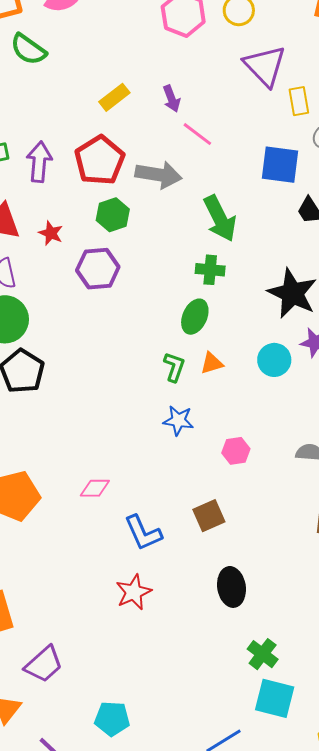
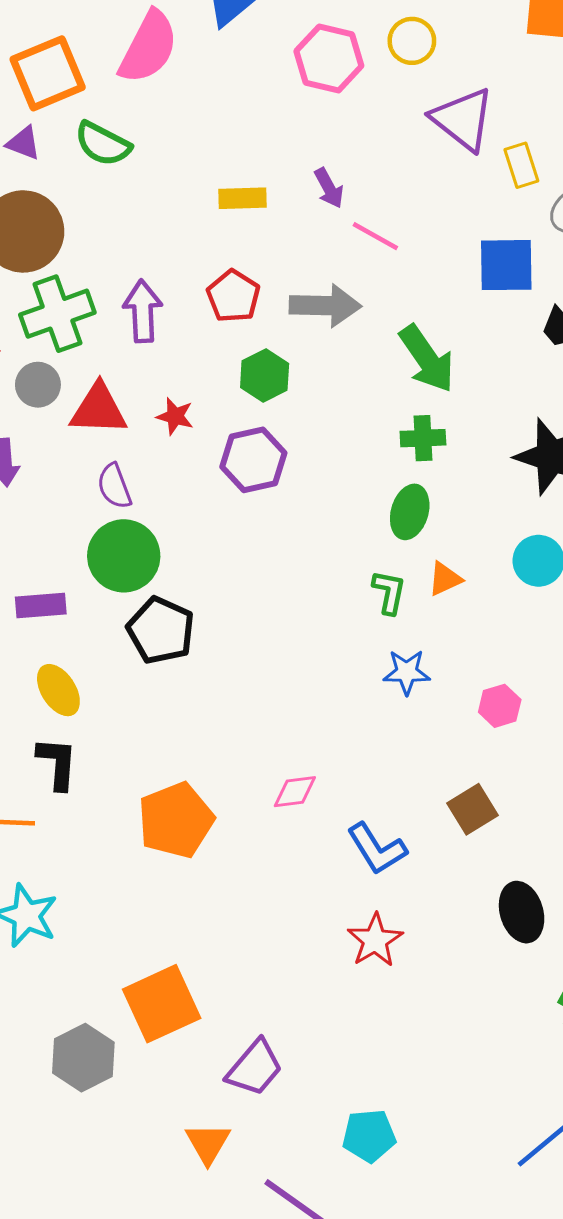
yellow rectangle: (114, 97) -> (243, 198), turned 44
red pentagon: (100, 160) -> (233, 296), size x0.7

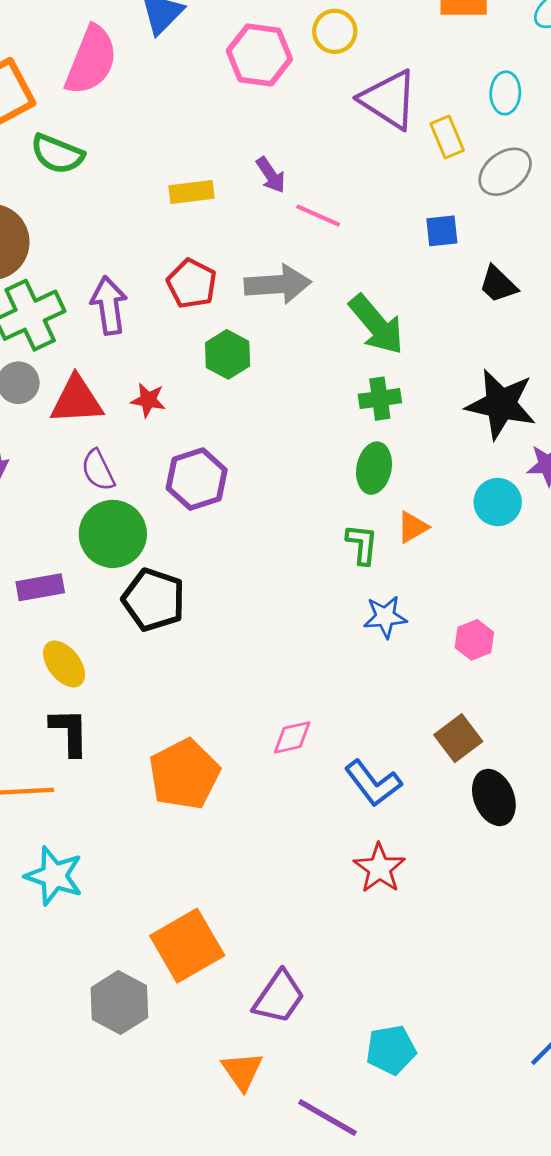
blue square: (506, 265) -> (442, 231), size x0.6
purple hexagon: (253, 460) -> (197, 479), moved
black ellipse: (522, 912) -> (494, 797), moved

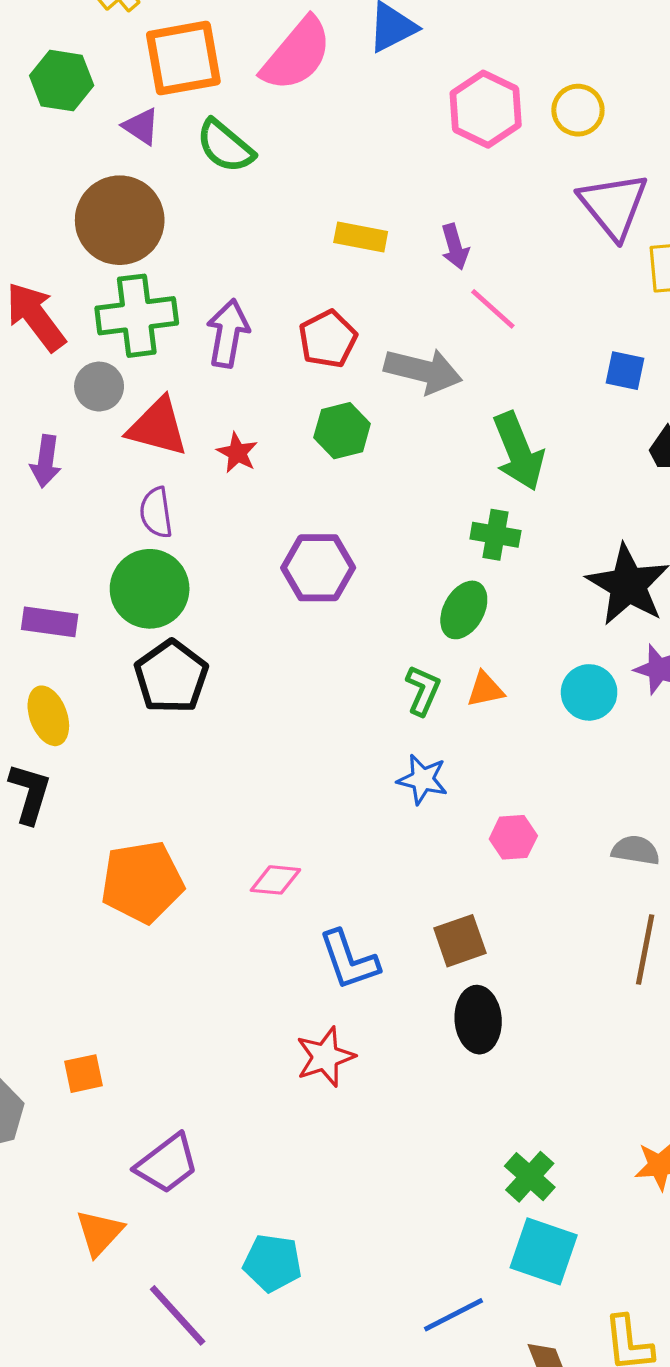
purple hexagon: (197, 479) -> (318, 568), moved
orange square: (187, 946) -> (83, 1074), size x0.5

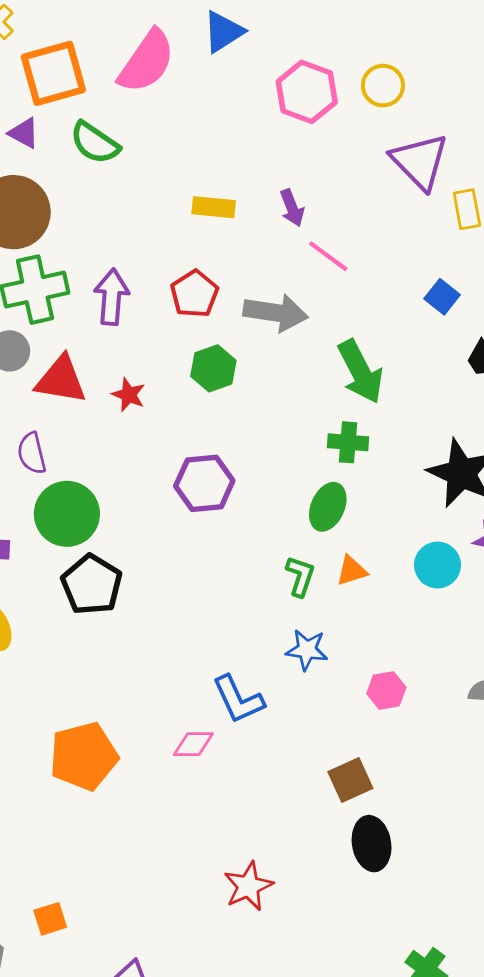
blue square: (625, 371) -> (442, 297), turned 32
purple semicircle: (156, 513) -> (32, 453), moved
blue L-shape: (349, 960) -> (238, 699), moved

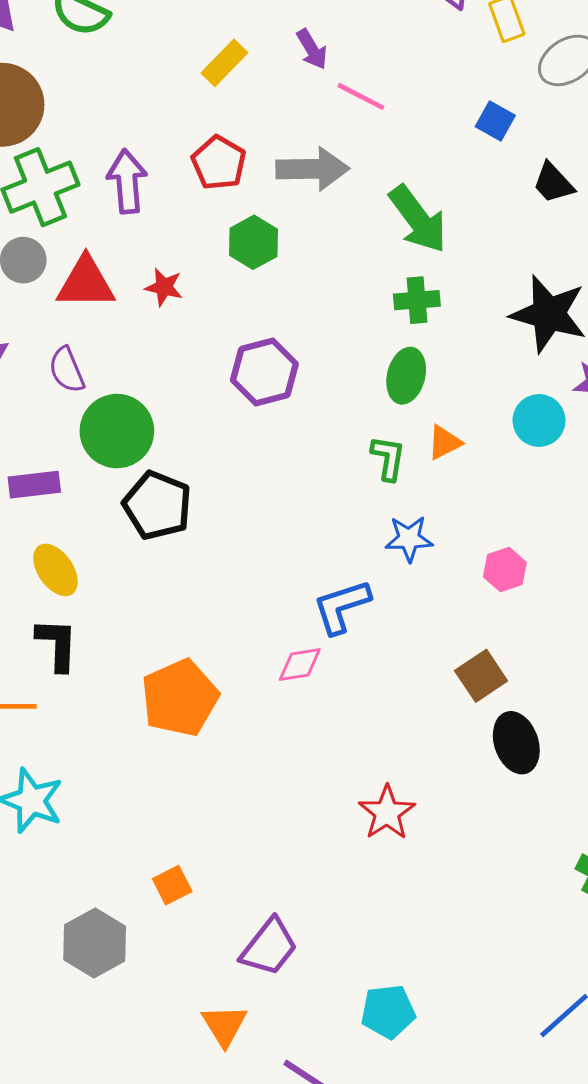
yellow rectangle: (214, 207) -> (224, 63), turned -42
blue L-shape: (238, 699) -> (342, 607), turned 106

